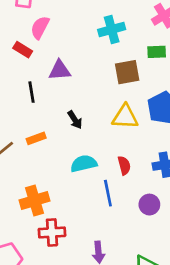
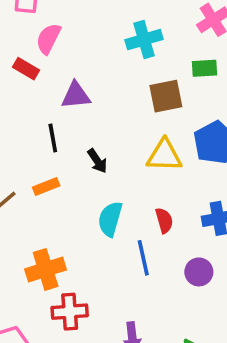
black line: (32, 92) -> (53, 138), moved
cyan semicircle: (84, 164) -> (110, 219), turned -60

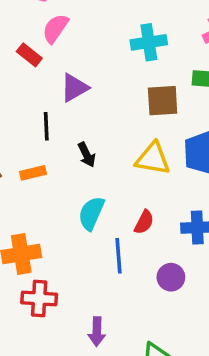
purple triangle: (76, 95) -> (74, 88), turned -32
red semicircle: (164, 220) -> (144, 222), turned 35

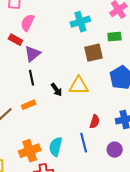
purple triangle: (74, 88) -> (32, 54), moved
yellow triangle: (153, 159) -> (79, 86), moved
cyan semicircle: (91, 213) -> (56, 147), moved

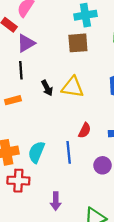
brown square: (93, 53) -> (78, 43), moved

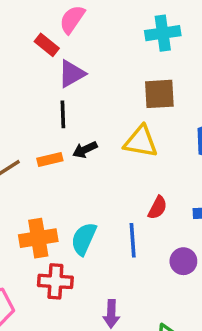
brown square: (78, 43) -> (159, 94), moved
black arrow: (47, 88) -> (85, 150), moved, turned 91

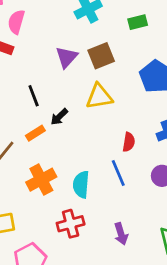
purple triangle: (72, 74) -> (66, 57), moved
orange cross: (38, 238) -> (41, 180), moved

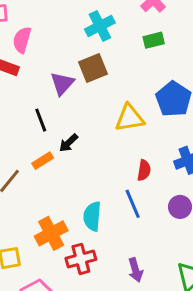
brown square: (101, 56) -> (93, 68), moved
purple triangle: (66, 57) -> (62, 83), moved
yellow triangle: (99, 97) -> (130, 118), moved
orange cross: (41, 180) -> (51, 233), moved

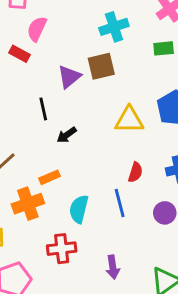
orange rectangle: (43, 161) -> (50, 177), moved
orange cross: (51, 233) -> (28, 204), moved

